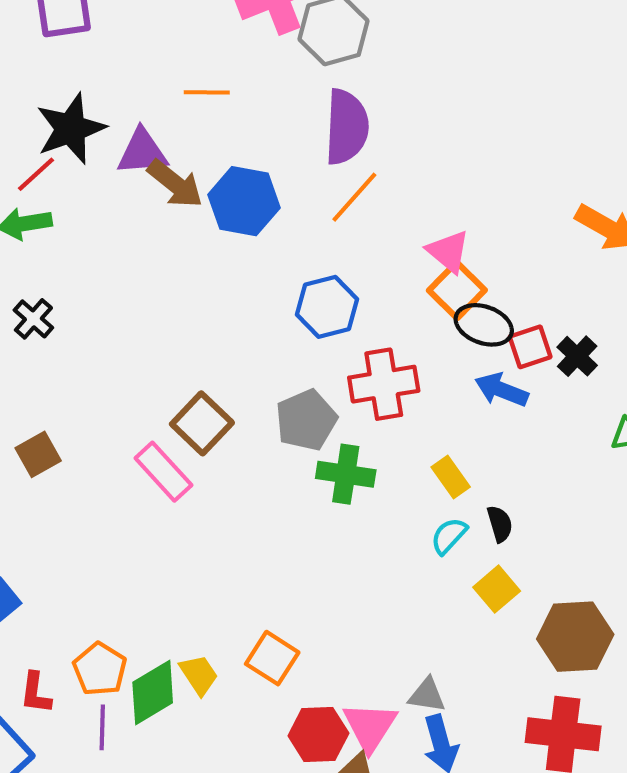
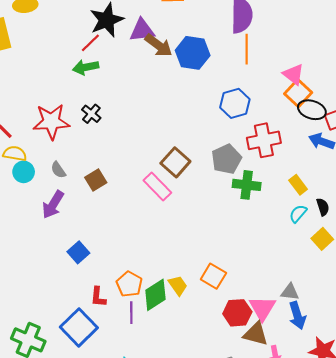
orange line: (354, 197) -> (247, 49), turned -40

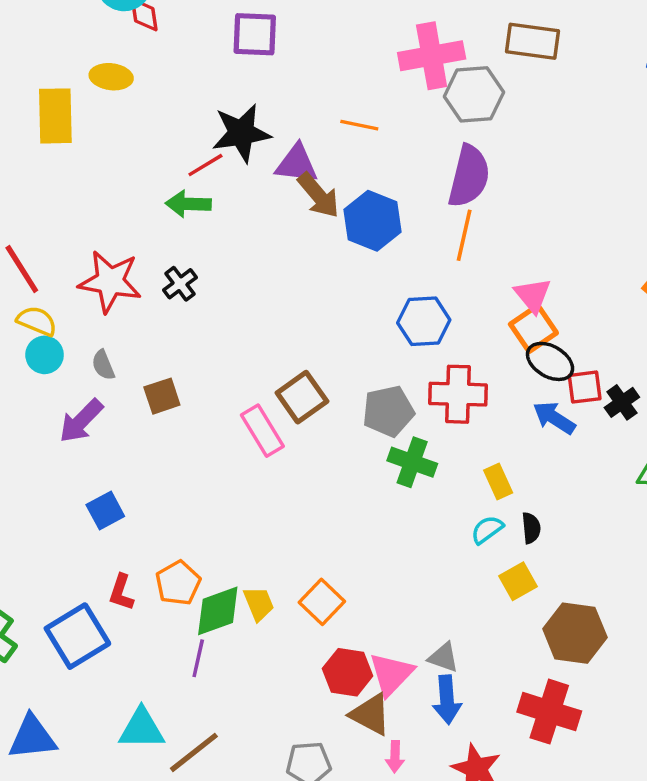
purple line: (131, 313) -> (198, 658), moved

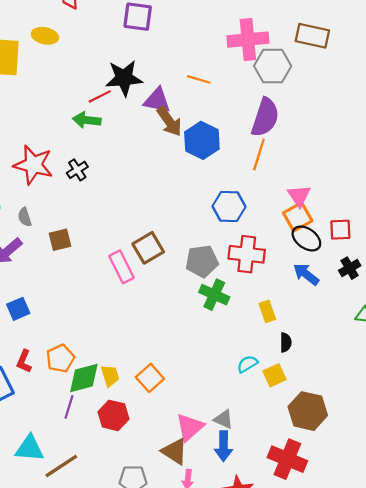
red square: (585, 387) -> (340, 230), moved
cyan semicircle: (487, 530) -> (247, 364), moved
red hexagon: (348, 672) -> (113, 415), moved

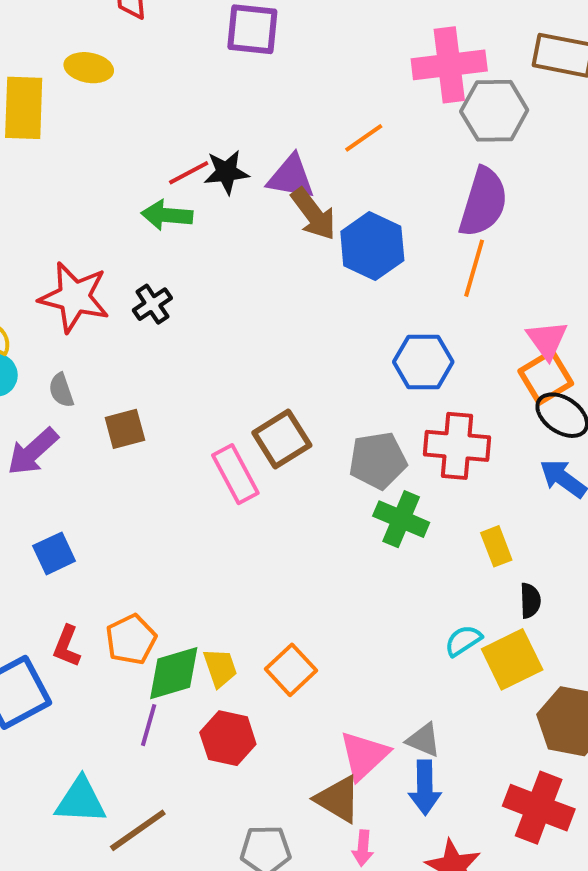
black star: (124, 78) -> (226, 172), moved, size x0.7
orange line: (199, 79) -> (364, 138), turned -50
yellow square: (275, 375) -> (512, 659), size x1.4

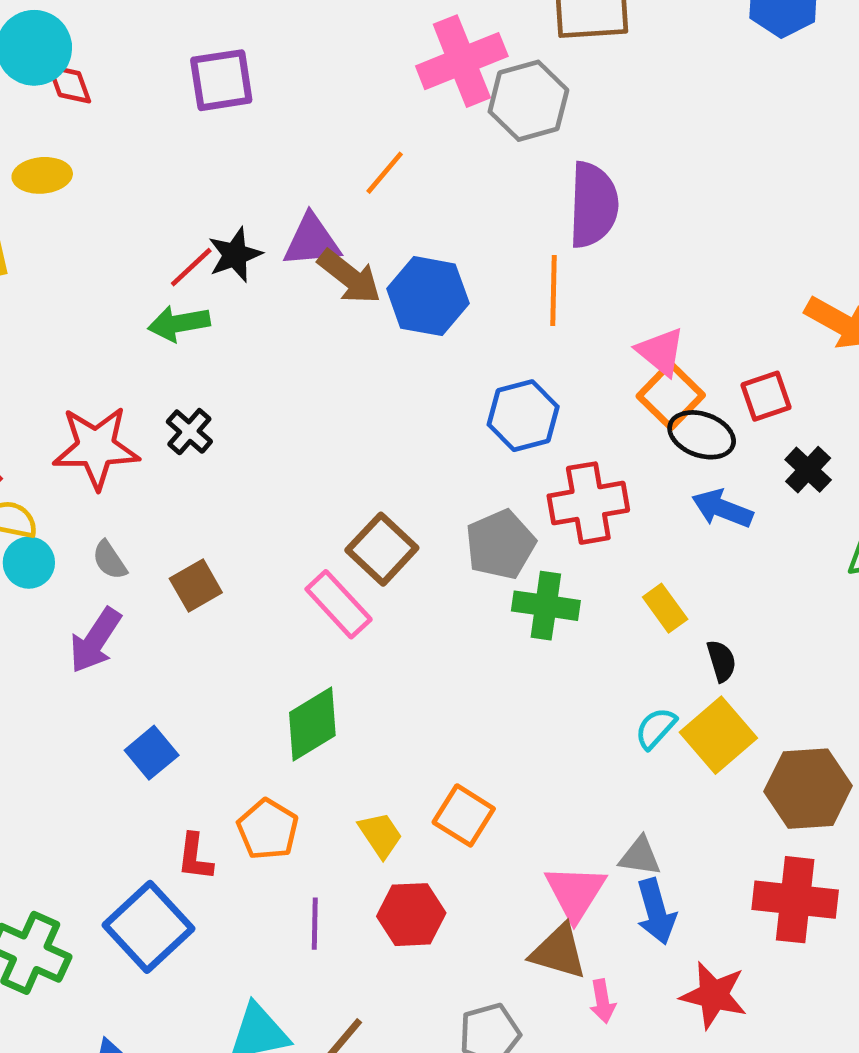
purple semicircle: (483, 202) -> (593, 205), moved
green diamond: (174, 673) -> (312, 724), moved

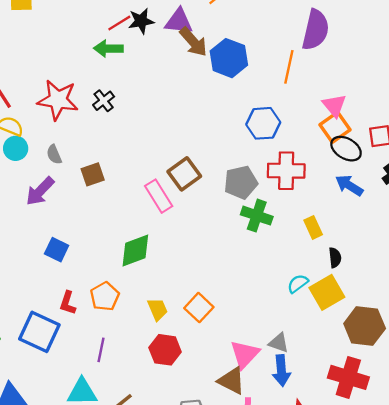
blue square: (152, 753) -> (57, 250), turned -35
purple line: (315, 924) -> (101, 350), moved
blue square: (148, 927) -> (39, 332), turned -33

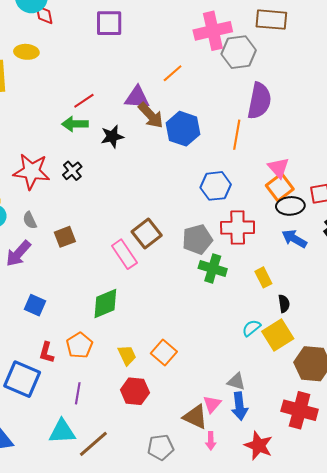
black star: (141, 21) -> (112, 136), moved
black ellipse: (346, 149) -> (290, 206), turned -32
pink triangle: (245, 354) -> (212, 404), moved, size x0.7

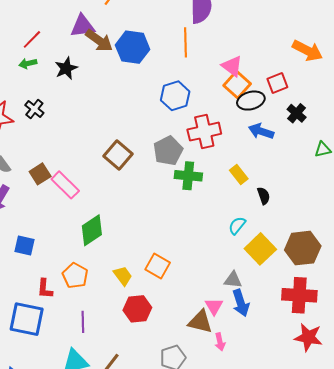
green arrow: (75, 124) -> (28, 63), size x0.7
pink rectangle: (124, 254) -> (65, 185), moved
yellow square: (278, 335) -> (260, 249), moved
red star: (259, 446) -> (308, 337), moved

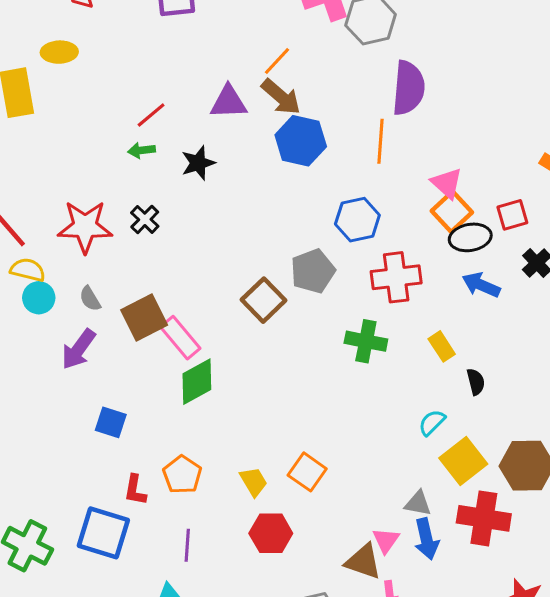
brown arrow: (99, 41) -> (281, 97), moved
gray pentagon: (168, 151) -> (313, 271), moved
brown square: (40, 174) -> (144, 318), size x1.4
green diamond: (92, 230) -> (197, 382), moved
red cross: (299, 295) -> (484, 518), moved

